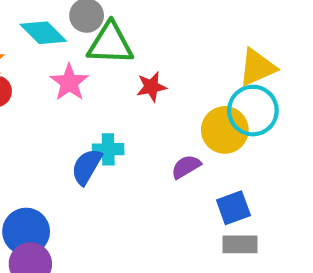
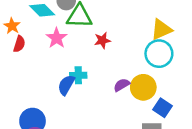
yellow circle: (225, 130) -> (143, 87), moved
blue square: (233, 208) -> (163, 108), moved, turned -36

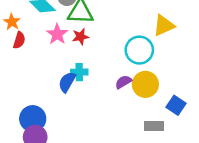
red star: (102, 40) -> (80, 37), moved
cyan circle: (159, 54) -> (139, 50), moved
blue square: (163, 108) -> (176, 105), moved

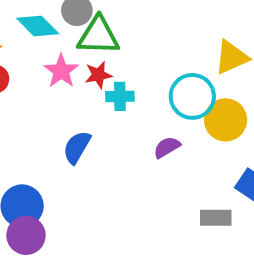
cyan cross: (79, 72) -> (120, 96), moved
yellow circle: (145, 84) -> (226, 120), moved

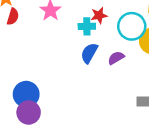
red star: (98, 75) -> (99, 15), moved
blue semicircle: (77, 147) -> (89, 53), moved

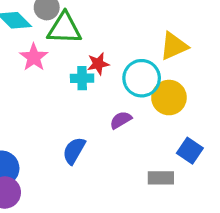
blue semicircle: (89, 53) -> (74, 151), moved

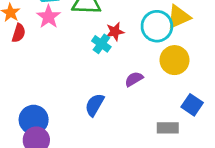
pink star: (34, 57) -> (49, 17), moved
cyan cross: (82, 78) -> (101, 44), turned 36
cyan circle: (142, 78) -> (157, 26), moved

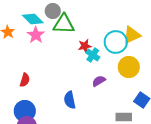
red semicircle: (19, 33) -> (25, 80), moved
cyan cross: (101, 44) -> (93, 55), moved
blue semicircle: (95, 105) -> (70, 100), turned -42

